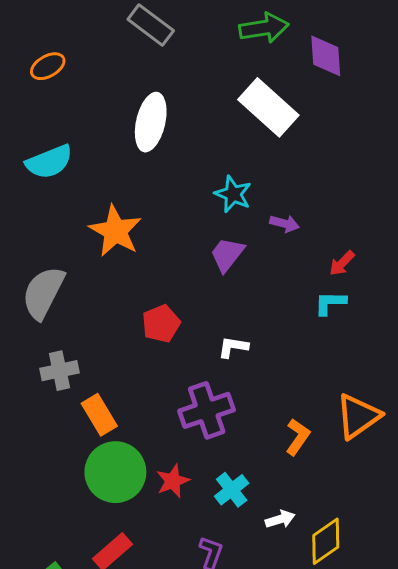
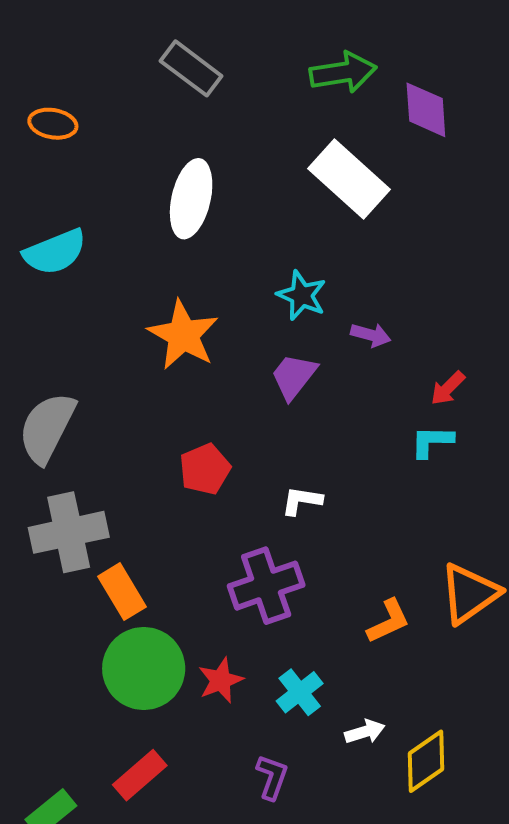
orange ellipse: (48, 66) -> (53, 124), turned 40
orange star: (115, 231) -> (183, 335), moved
gray cross: (60, 371) -> (69, 532), size x1.5
orange L-shape: (298, 437) -> (388, 621), turned 30

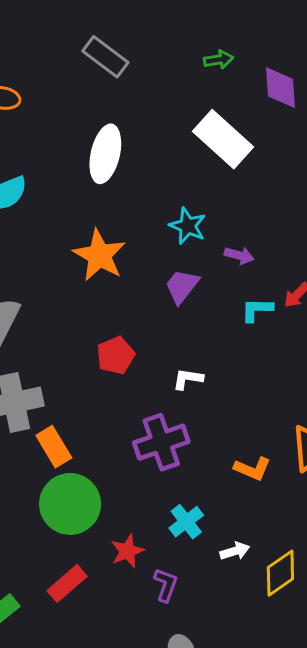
green arrow: (343, 72) -> (219, 60), size x0.6
cyan L-shape: (432, 441) -> (257, 310), moved
orange L-shape: (388, 621) -> (252, 469), turned 48
red star: (221, 680) -> (127, 551), moved

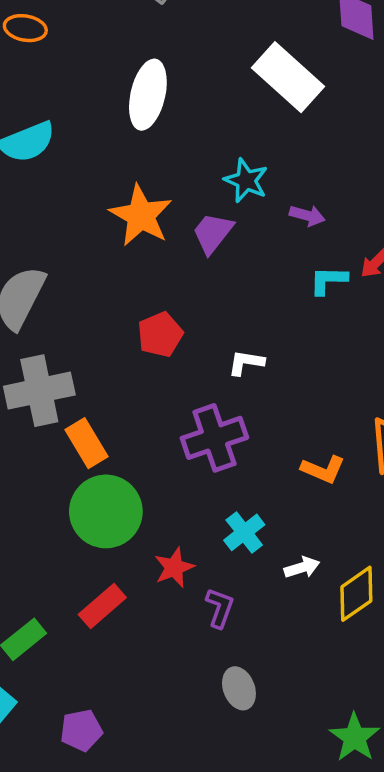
purple trapezoid: (182, 286) -> (213, 233), moved

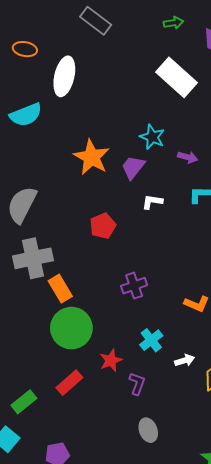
white ellipse: (148, 95) -> (64, 76), moved
white L-shape: (246, 363) -> (152, 202), moved
purple cross: (214, 438) -> (134, 286), size x0.7

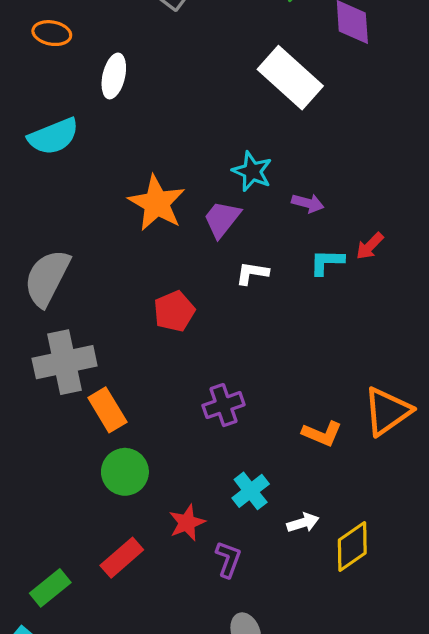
white ellipse: (64, 76) -> (114, 76), size x0.7
green circle: (71, 328) -> (125, 472), size x0.7

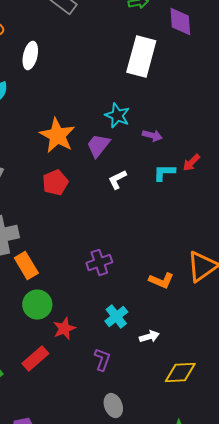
white rectangle: (290, 78) -> (141, 56), turned 63
white L-shape: (252, 273) -> (117, 180), turned -35
red pentagon: (174, 311) -> (55, 182), moved
red star: (187, 523) -> (64, 328), moved
yellow diamond: (352, 547) -> (180, 372), moved, turned 32

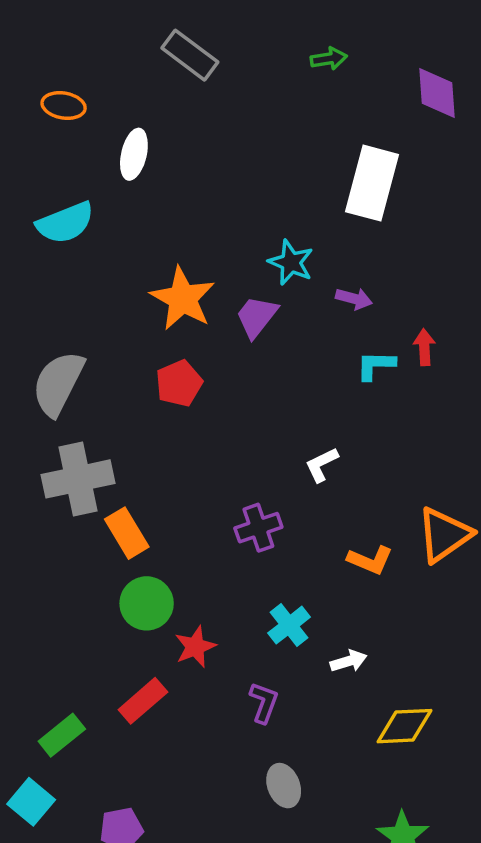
purple diamond: (180, 22) -> (437, 93), moved
white rectangle: (141, 56) -> (372, 183), moved
red arrow: (191, 162) -> (424, 347), turned 132
white L-shape: (117, 180) -> (322, 465), moved

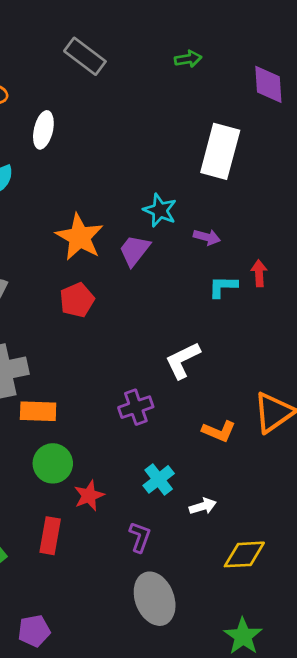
white L-shape: (322, 465) -> (183, 360), size x1.4
orange rectangle: (127, 533) -> (38, 411), turned -57
red rectangle: (143, 701) -> (50, 536), turned -39
gray ellipse: (284, 786) -> (155, 599), size x1.6

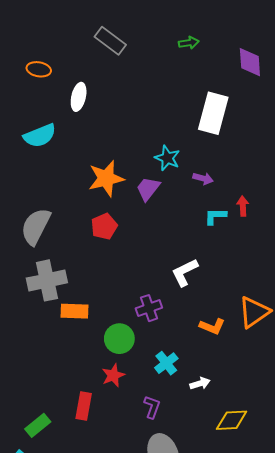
orange star: (80, 237) -> (106, 178), turned 30
green circle: (53, 463) -> (119, 339), moved

